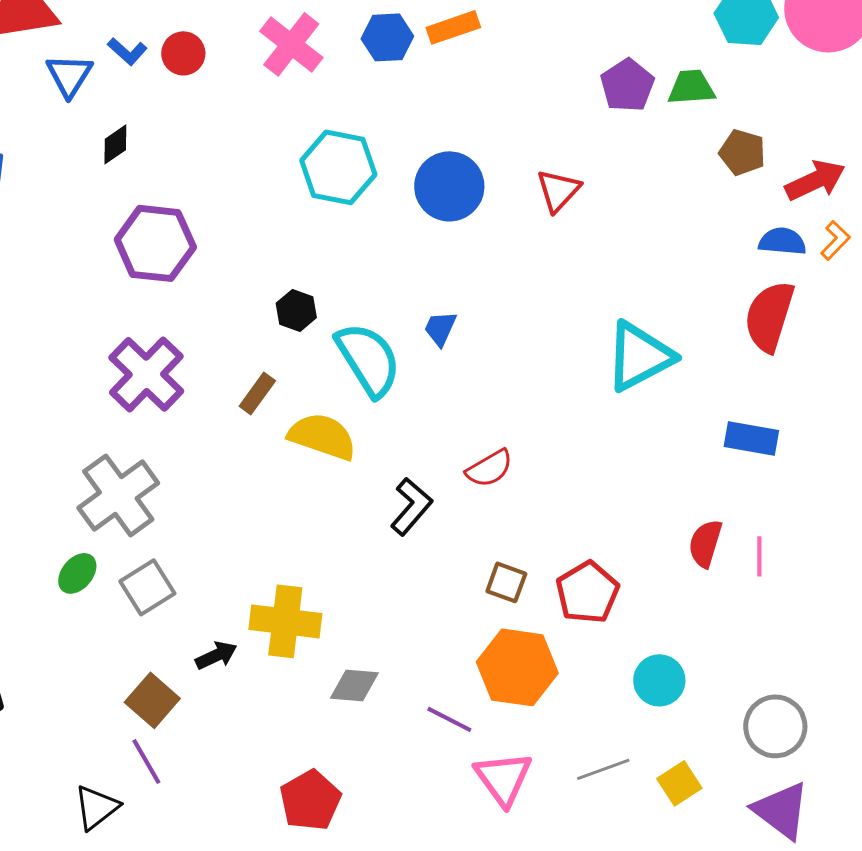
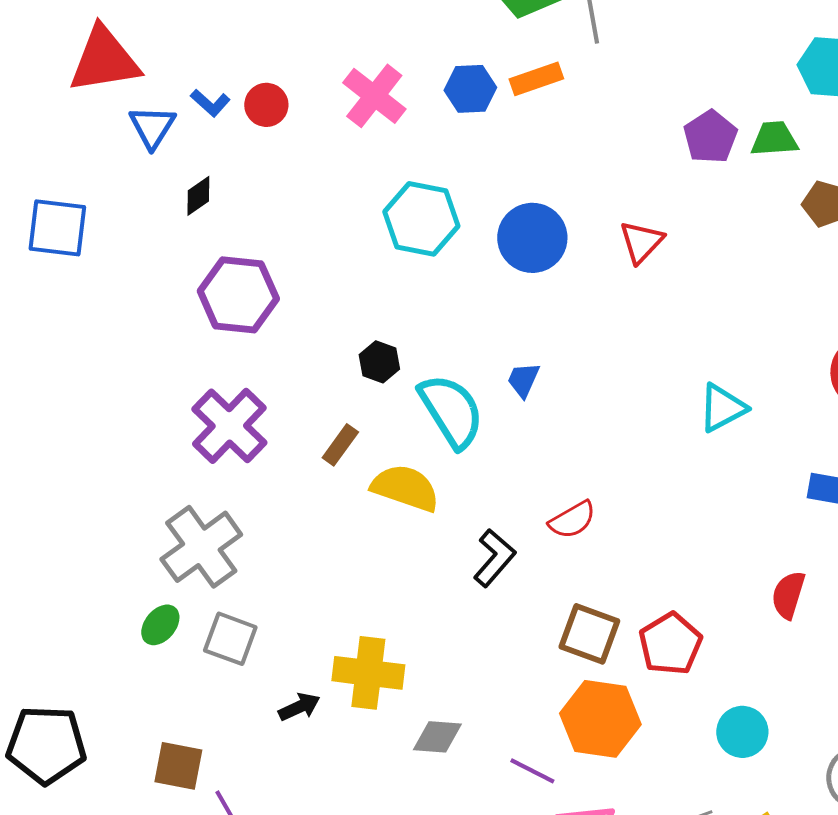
cyan triangle: (639, 356) -> (722, 408), size x0.7
brown square: (506, 582) -> (589, 634), size x1.5
gray square: (147, 587) -> (230, 639), turned -38
brown square: (152, 700) -> (178, 766), moved, turned -30

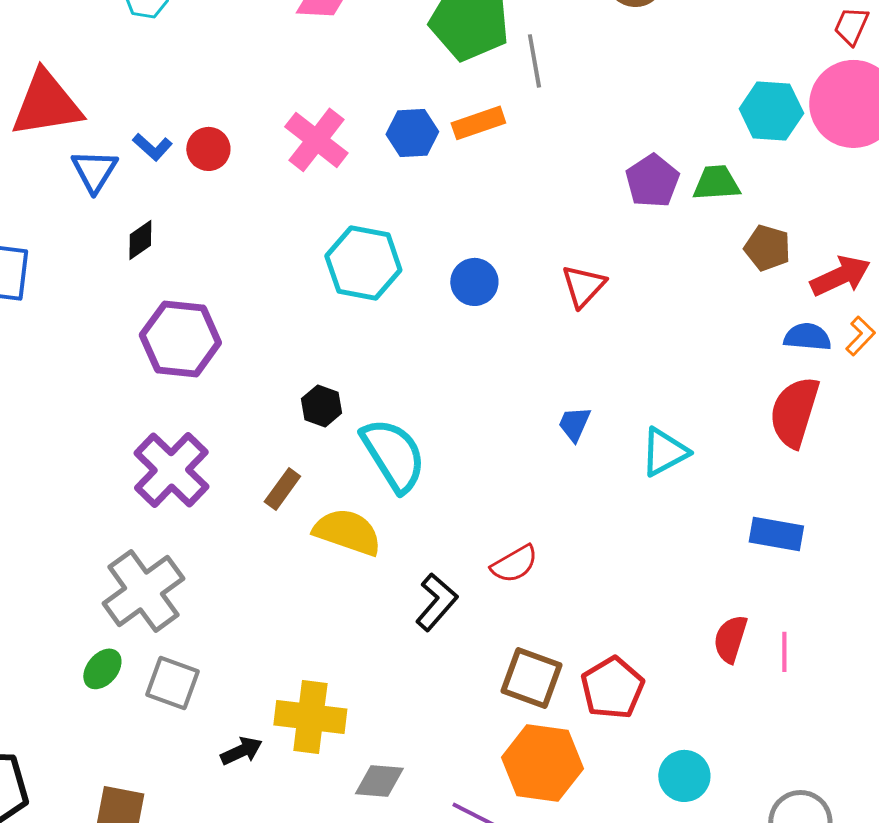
blue circle: (532, 238) -> (474, 282), size x0.7
blue trapezoid: (523, 380) -> (574, 424), moved

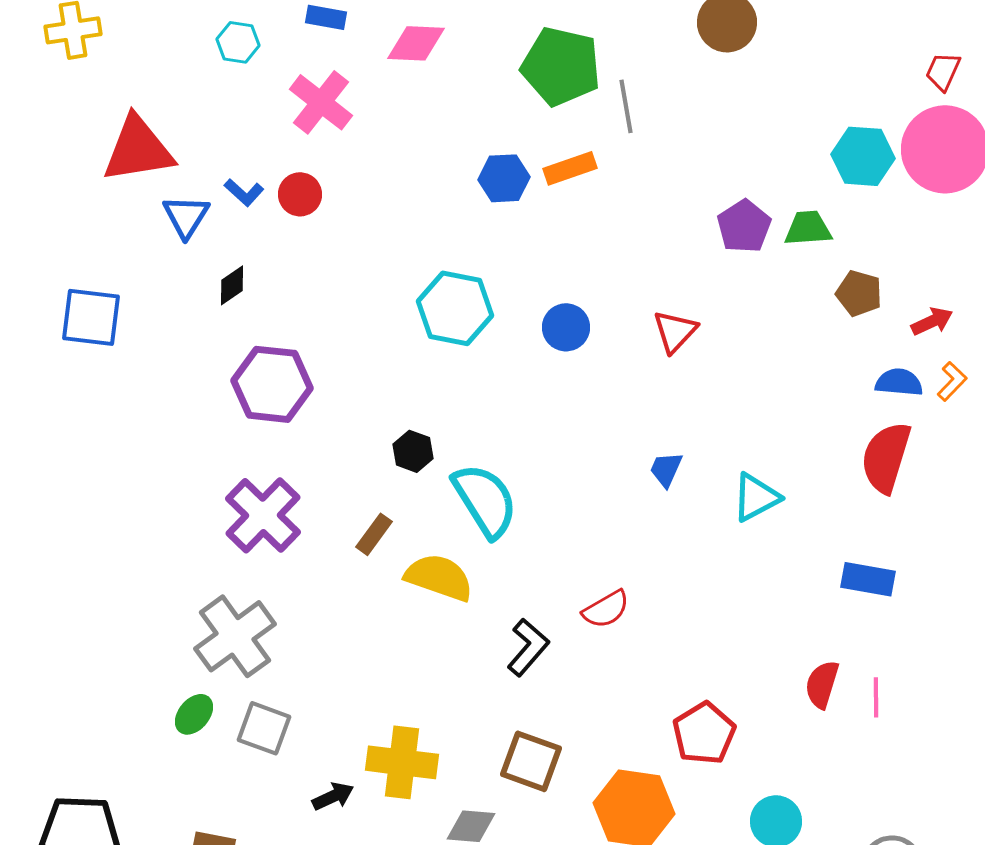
pink cross: (316, 140) -> (321, 102), moved
red arrow: (840, 276) -> (932, 321), size x0.7
brown square: (531, 678) -> (531, 761), moved

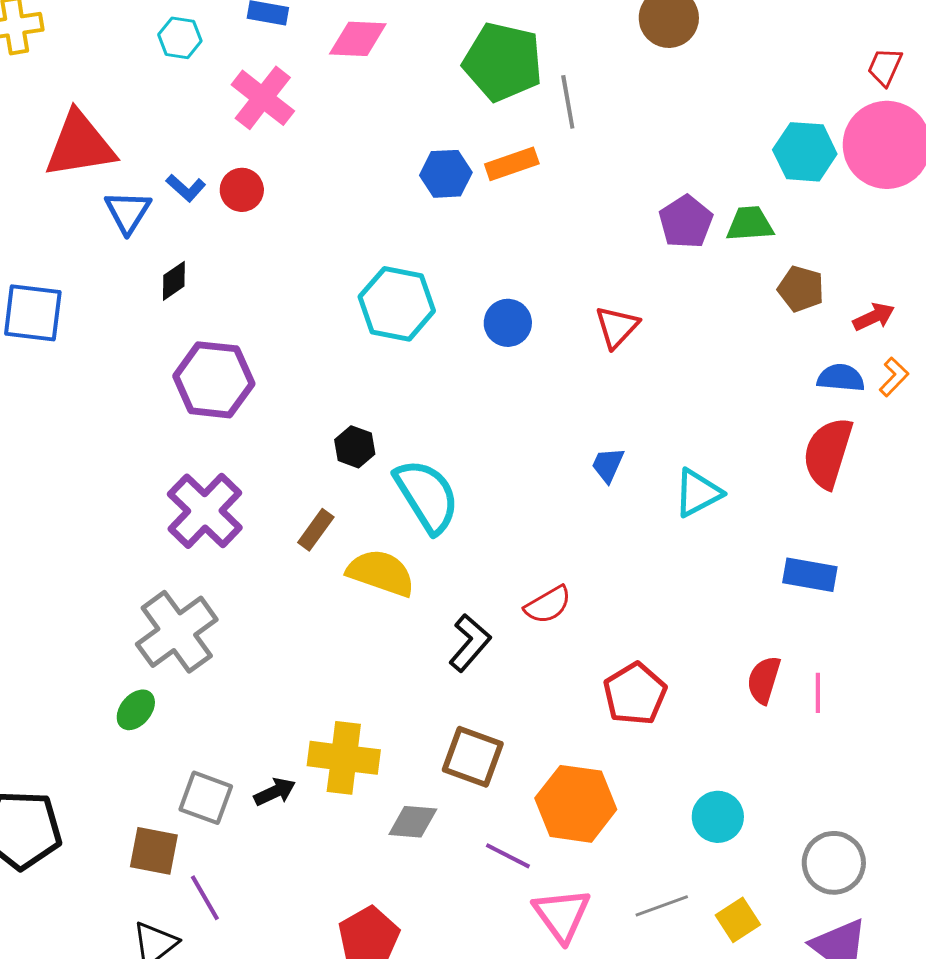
gray square: (264, 728) -> (206, 798), moved
red pentagon: (704, 733) -> (635, 694), moved

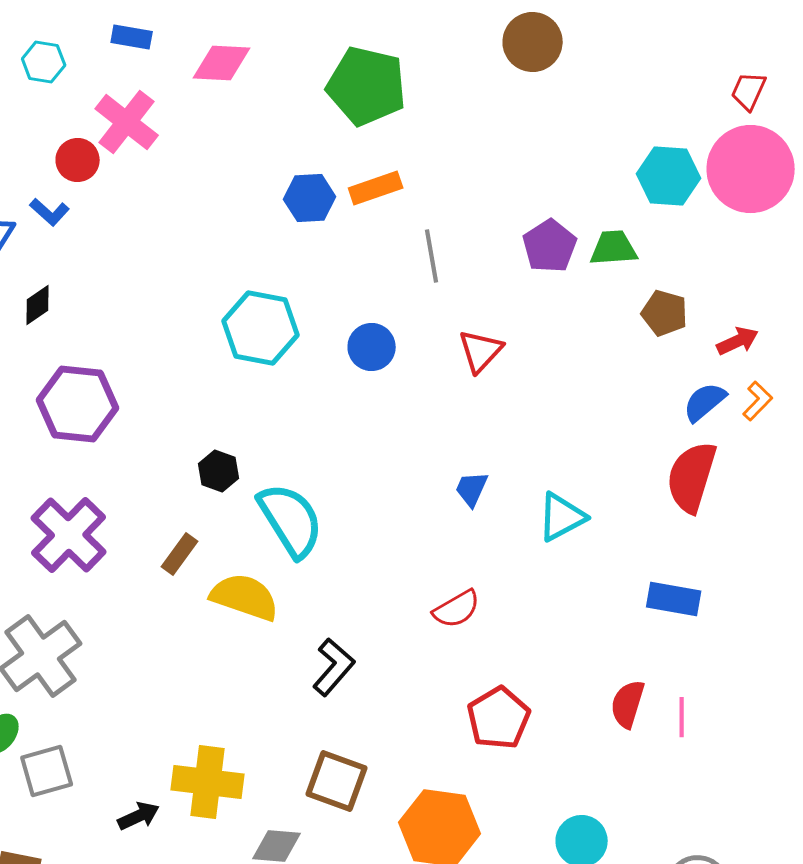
gray line: (568, 102) -> (432, 256), moved
red circle: (242, 190) -> (78, 160), moved
blue semicircle: (841, 378) -> (705, 402), turned -45
red semicircle: (548, 605) -> (457, 609), moved
gray square: (206, 798) -> (47, 771), moved, turned -36

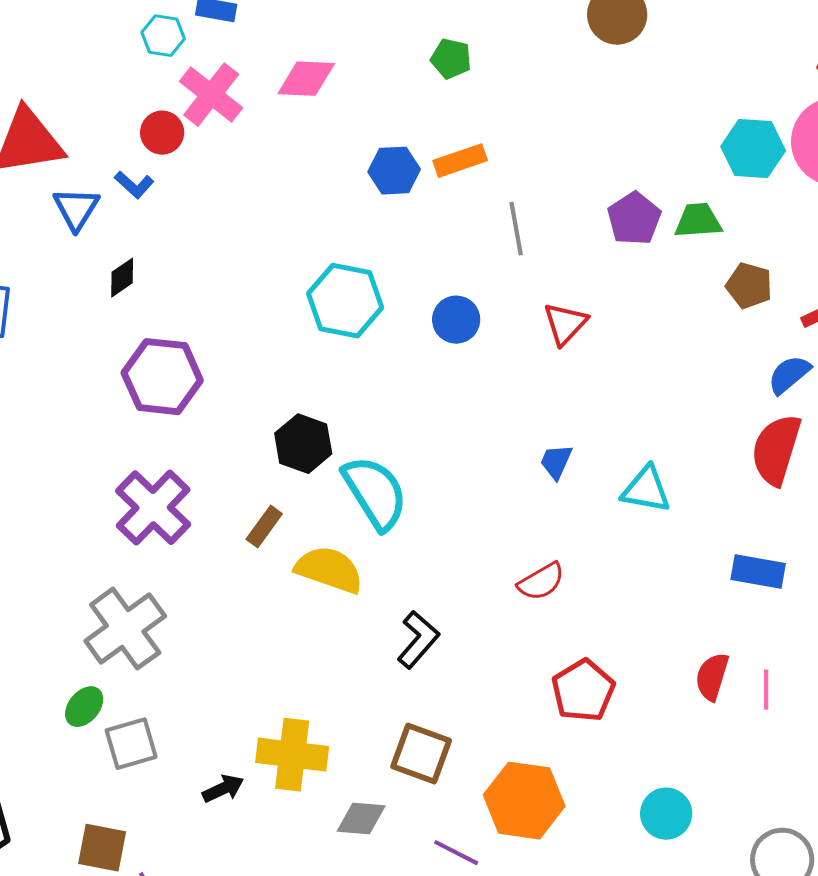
cyan hexagon: (44, 62) -> (163, 36), moved
pink diamond: (222, 63) -> (306, 79), moved
green pentagon: (367, 86) -> (451, 59), size x0.5
black hexagon: (219, 471) -> (303, 444), size x1.4
cyan triangle: (562, 517) -> (646, 490), turned 38

